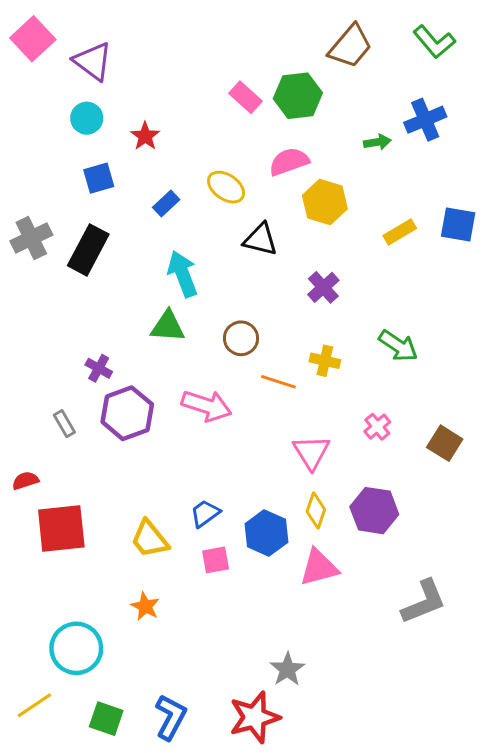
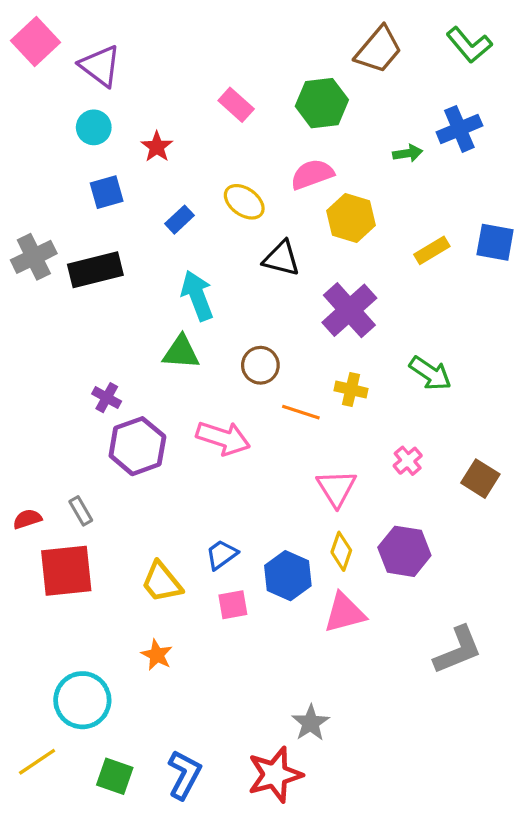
pink rectangle: (245, 97) -> (236, 105), moved
black rectangle: (88, 250) -> (95, 270), turned 48
purple cross: (323, 287) -> (349, 310), size x1.6
gray rectangle: (64, 424) -> (81, 511), moved

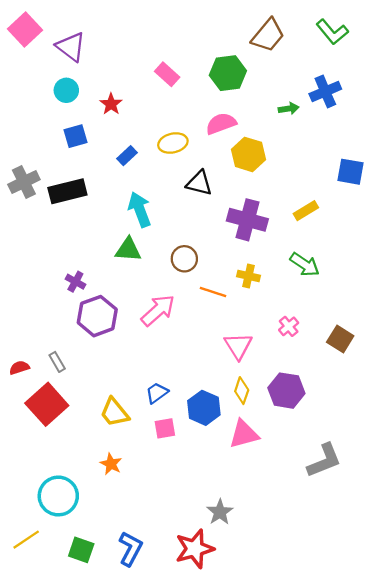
yellow ellipse: (244, 202) -> (173, 143), turned -48
yellow rectangle: (432, 250) -> (306, 211), moved
purple cross: (349, 310) -> (247, 220), turned -33
pink arrow: (223, 438) -> (158, 310), turned -60
red square: (66, 571) -> (47, 404), turned -36

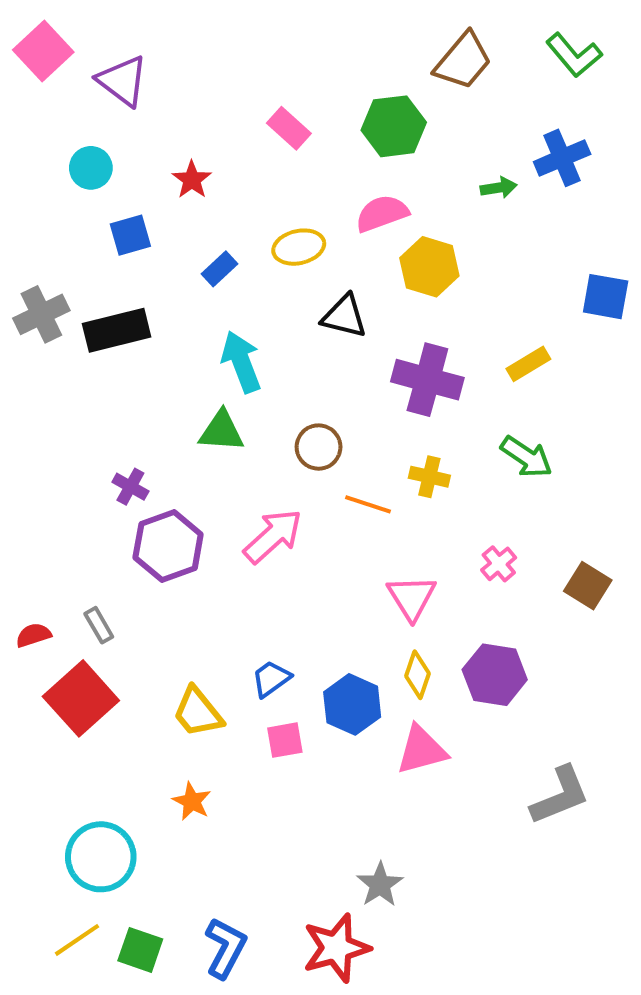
cyan circle: (66, 90) -> (91, 168), moved
yellow line: (26, 540) -> (77, 940), moved

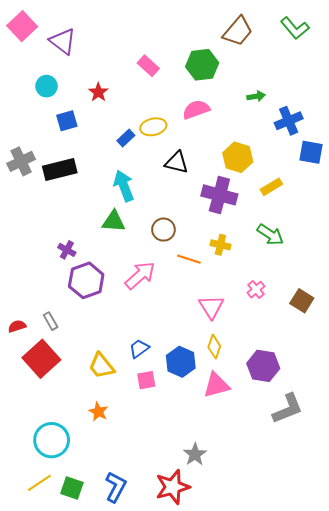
blue cross: (562, 158) -> (289, 121), moved
yellow hexagon: (429, 267) -> (238, 157), moved
blue rectangle: (220, 269) -> (126, 138), moved
purple hexagon: (495, 675) -> (263, 366), moved

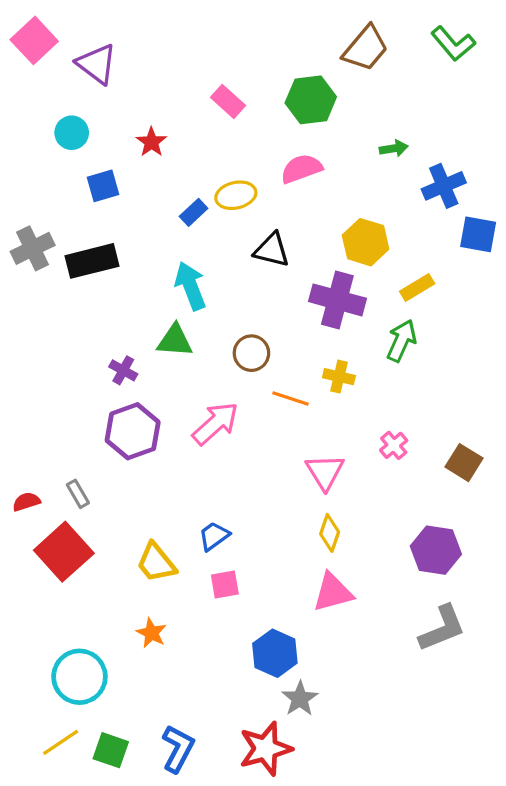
green arrow: (270, 235) -> (402, 341), moved, turned -100
purple cross: (67, 250) -> (123, 370), moved
blue hexagon: (181, 362) -> (275, 653), moved
purple hexagon: (263, 366) -> (436, 550), moved

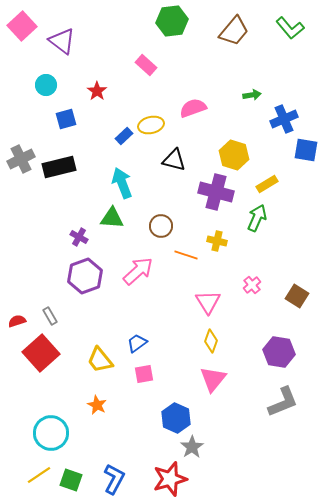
green hexagon: (311, 100) -> (172, 21), moved
pink triangle: (333, 592) -> (213, 379), turned -36

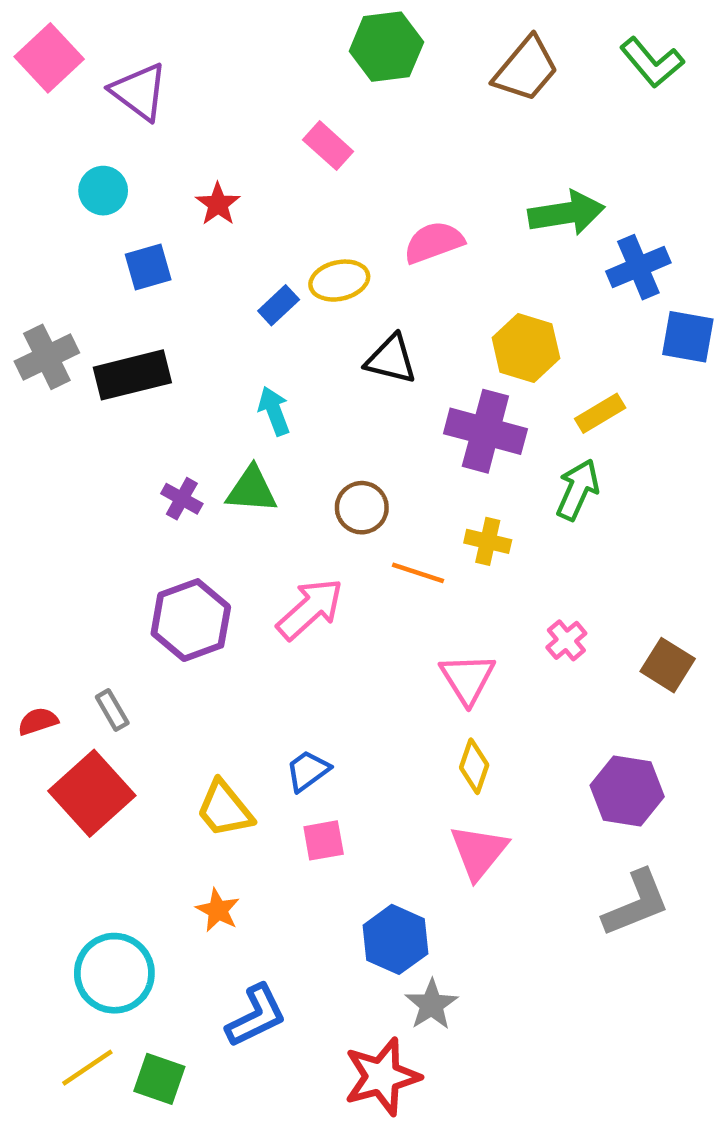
green arrow: (252, 95) -> (566, 213), size x1.8
cyan arrow: (122, 183) -> (274, 411), size x0.7
purple cross: (79, 237) -> (182, 499), moved
blue L-shape: (114, 479) -> (256, 1016), moved, turned 36

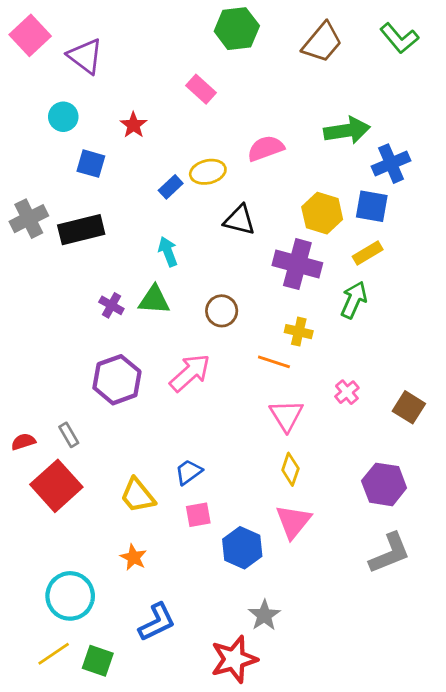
blue square: (148, 267) -> (91, 164), turned 32
blue square: (688, 337) -> (372, 206), moved
orange line: (418, 573) -> (274, 362), moved
blue hexagon: (395, 939) -> (242, 548), moved

